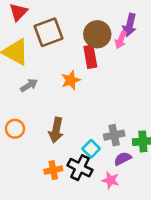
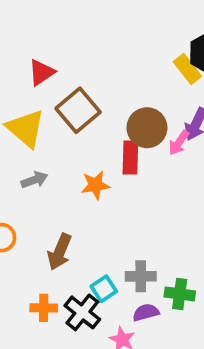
brown square: (48, 32) -> (78, 110), turned -32

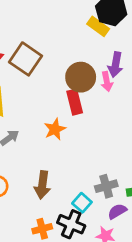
brown square: (78, 110) -> (25, 59), moved
pink arrow: (179, 143) -> (107, 82), turned -30

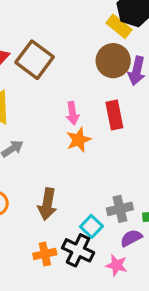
brown circle: (81, 77) -> (113, 61), moved
pink arrow: (107, 82) -> (73, 113), moved
red rectangle: (75, 102) -> (114, 115), moved
orange star: (55, 129) -> (79, 140), moved

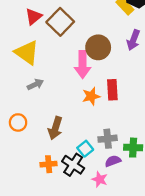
brown circle: (113, 61) -> (98, 47), moved
pink arrow: (73, 113) -> (83, 64), size x1.6
red rectangle: (114, 115) -> (112, 90), moved
orange star: (79, 140) -> (91, 96), moved

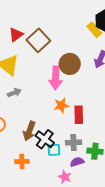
red rectangle: (112, 90) -> (79, 115), moved
cyan square: (85, 149) -> (54, 150), turned 32
black cross: (73, 165) -> (45, 139), moved

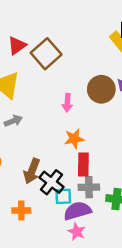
brown circle: (70, 64) -> (101, 89), moved
pink arrow: (56, 78) -> (67, 103), size x0.6
red rectangle: (79, 115) -> (83, 164), moved
purple semicircle: (77, 162) -> (77, 211), moved, size x1.5

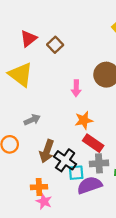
brown square: (46, 54) -> (55, 45), size x0.6
gray arrow: (13, 121) -> (32, 120), moved
red rectangle: (83, 164) -> (93, 143), turned -54
pink star: (77, 232) -> (44, 201), moved

